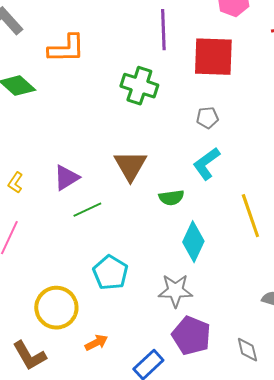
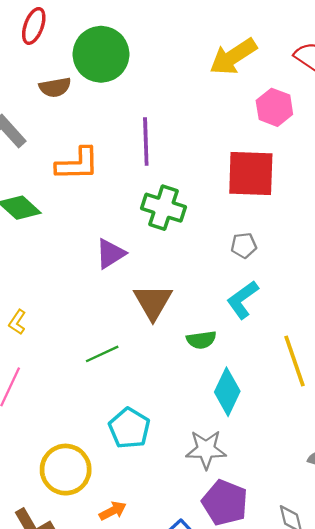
purple line: (163, 30) -> (146, 142), moved
purple triangle: (66, 178) -> (110, 254), moved

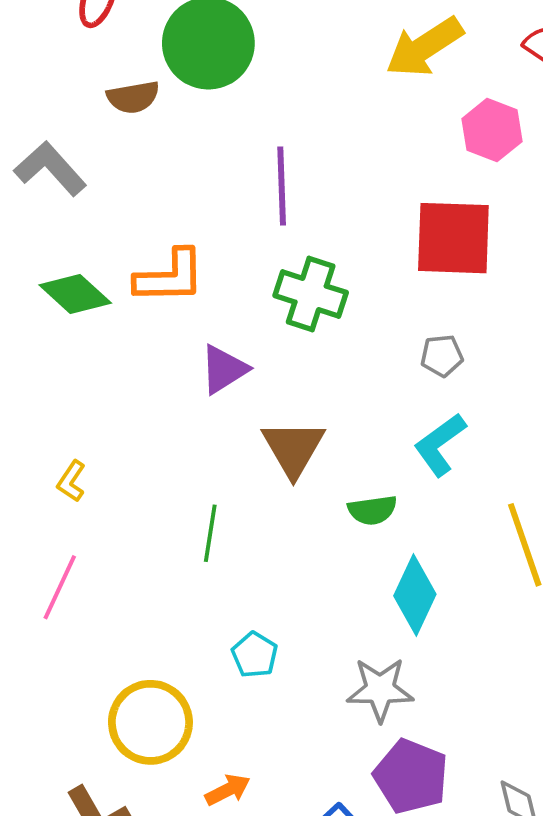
orange L-shape: (77, 164) -> (170, 277), moved
green line: (102, 354) -> (210, 533), turned -56
cyan pentagon: (129, 428) -> (255, 655), size x0.7

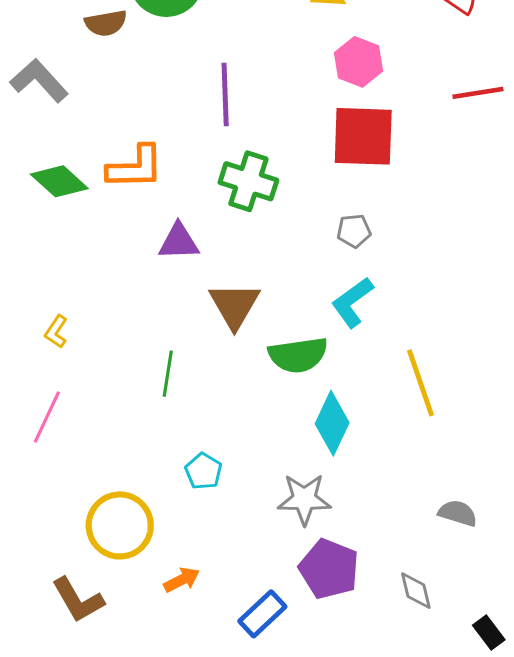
pink hexagon: (492, 130) -> (359, 62), moved
purple triangle: (224, 369) -> (179, 242), turned 30
green semicircle: (372, 510) -> (298, 355), size x1.5

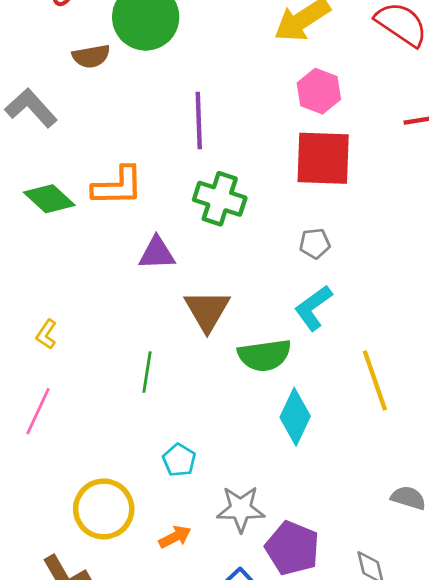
gray star: (304, 499) -> (241, 509), moved
orange arrow: (182, 580) -> (175, 537), moved

